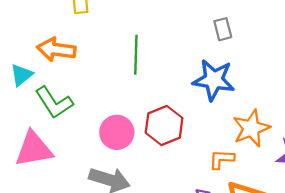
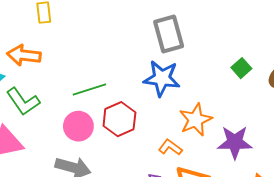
gray rectangle: (223, 29) -> (169, 34), size x1.8
green line: (136, 55) -> (89, 89), moved, turned 72
orange L-shape: (222, 159) -> (170, 147), turned 35

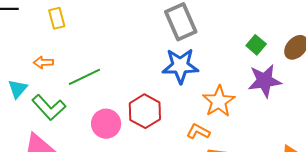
orange arrow: (24, 55) -> (43, 62), size x0.6
green line: (89, 89) -> (84, 77), moved
purple star: (235, 142) -> (265, 81), moved

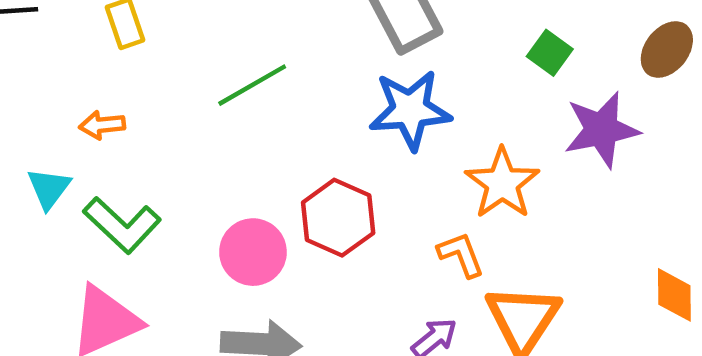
green square: (256, 45) -> (550, 53), moved
green line: (84, 77) -> (252, 85), moved
orange L-shape: (198, 132) -> (461, 255), turned 45

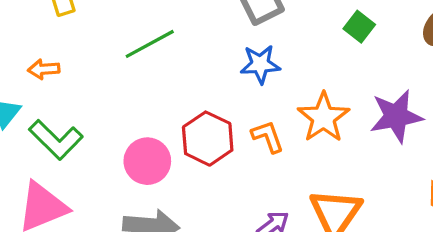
blue star: (410, 110) -> (260, 64), size x0.7
purple star: (601, 130) -> (396, 116), moved
orange L-shape: (461, 255) -> (268, 137), moved

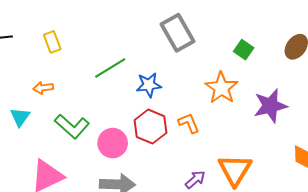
blue star: (260, 64) -> (149, 85), moved
orange star: (324, 117) -> (221, 88), moved
green L-shape: (56, 140) -> (72, 126), moved

